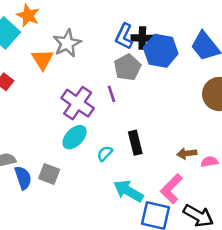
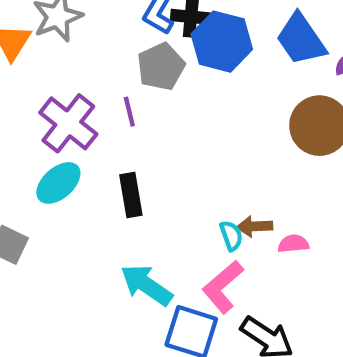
black rectangle: (135, 143) -> (131, 195), moved
cyan semicircle: (105, 153) -> (231, 236), moved, turned 112

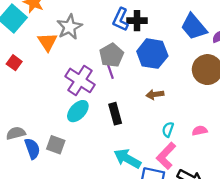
blue hexagon: (222, 42) -> (152, 54), moved
gray pentagon: (161, 66) -> (111, 55), moved
brown arrow: (255, 226) -> (155, 94), moved
cyan semicircle: (231, 236) -> (168, 129), turned -136

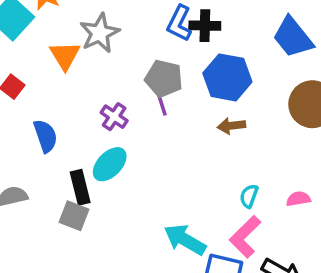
gray pentagon: (111, 55) -> (164, 78), turned -30
purple cross: (80, 80) -> (114, 117), size x0.6
brown arrow: (155, 94) -> (231, 126), moved
black rectangle: (115, 114) -> (80, 187), moved
blue semicircle: (32, 149) -> (45, 136), moved

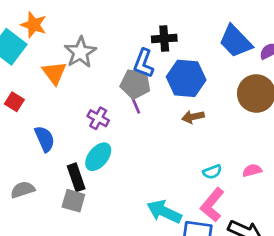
blue L-shape: (179, 23) -> (144, 63), moved
cyan semicircle: (249, 196) -> (212, 172), turned -126

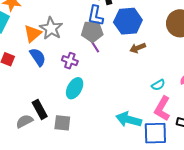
gray star: (80, 52) -> (51, 28), moved
orange triangle: (54, 73) -> (33, 34), turned 36
blue semicircle: (45, 139) -> (38, 57), moved
black rectangle: (76, 177) -> (40, 109), moved

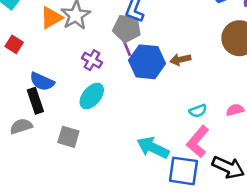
blue hexagon: (128, 21) -> (147, 62), moved
blue semicircle: (38, 57) -> (42, 82), moved, turned 138
black rectangle: (40, 109) -> (35, 101), moved

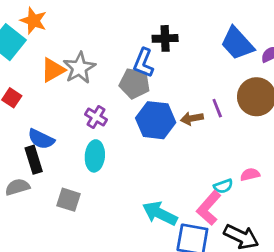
purple line: (127, 48) -> (217, 108), moved
cyan ellipse: (92, 96) -> (95, 156), turned -36
cyan semicircle: (198, 111) -> (223, 186), moved

